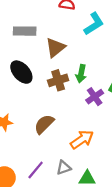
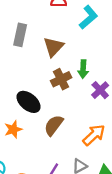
gray rectangle: (25, 31) -> (20, 35), turned -70
black ellipse: (21, 72) -> (29, 102), moved

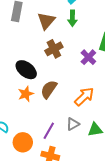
green arrow: (83, 69) -> (72, 18), moved
orange star: (13, 129) -> (26, 94), moved

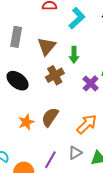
green arrow: (72, 18) -> (74, 55), moved
black ellipse: (26, 70) -> (18, 81), moved

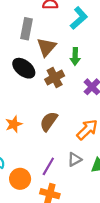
gray rectangle: (16, 37) -> (26, 29), moved
black ellipse: (18, 81) -> (24, 68), moved
orange star: (26, 122) -> (14, 124), moved

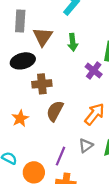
black ellipse: (24, 68) -> (23, 61), turned -45
brown cross: (55, 78) -> (42, 84), moved, turned 30

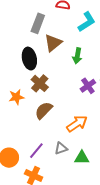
black ellipse: (23, 61) -> (29, 59), turned 75
brown cross: (42, 84) -> (40, 83), turned 30
orange star: (20, 118) -> (16, 97), moved

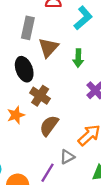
gray triangle: (61, 148) -> (67, 157), moved

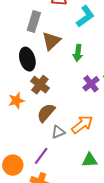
gray triangle: (67, 157) -> (58, 132), moved

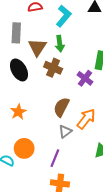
green arrow: (78, 53) -> (60, 44), moved
brown cross: (40, 85) -> (53, 68), moved
brown semicircle: (46, 113) -> (61, 107), moved
orange circle: (13, 165) -> (24, 148), moved

